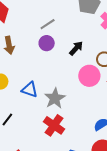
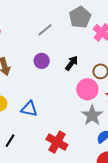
gray line: (48, 24) -> (45, 30), moved
gray star: (55, 98) -> (92, 115), moved

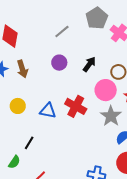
red cross: (57, 142) -> (76, 106), moved

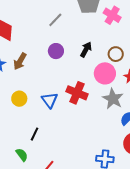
brown arrow: (22, 69) -> (20, 61), turned 54
blue triangle: (48, 111) -> (50, 100), turned 48
green semicircle: (14, 162) -> (22, 155), turned -64

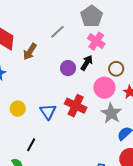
pink cross: (112, 15) -> (96, 41), moved
purple circle: (56, 51) -> (68, 68), moved
brown arrow: (20, 61) -> (30, 52), moved

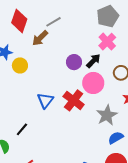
gray line: (58, 32) -> (53, 22), moved
pink circle: (104, 88) -> (93, 83), moved
yellow circle: (18, 109) -> (20, 65), moved

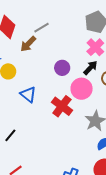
black arrow: (93, 61) -> (90, 68), moved
blue triangle: (45, 100) -> (28, 94), moved, turned -30

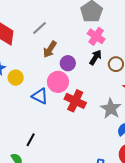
brown arrow: (28, 44) -> (50, 49), moved
pink circle: (82, 89) -> (58, 82), moved

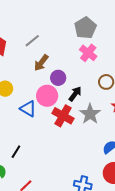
black arrow: (95, 57) -> (75, 94), moved
gray star: (111, 109) -> (90, 114), moved

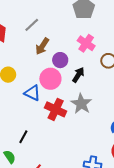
pink cross: (88, 53) -> (86, 43), moved
gray star: (90, 114) -> (81, 104), moved
red cross: (63, 116) -> (56, 109), moved

